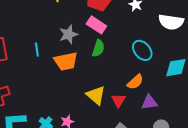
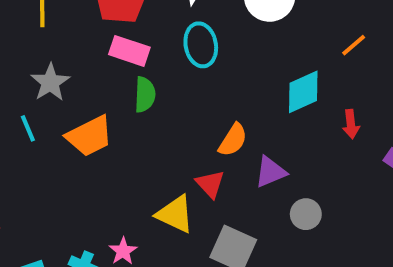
gray star: (68, 34) -> (50, 82), moved
cyan ellipse: (142, 50) -> (201, 45), moved, turned 45
yellow triangle: (96, 95) -> (175, 214), moved

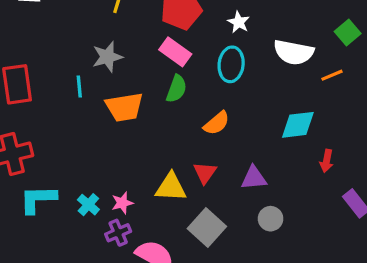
orange line: (354, 45) -> (332, 75), moved
orange semicircle: (233, 140) -> (217, 123), moved
yellow triangle: (175, 214) -> (171, 187), turned -40

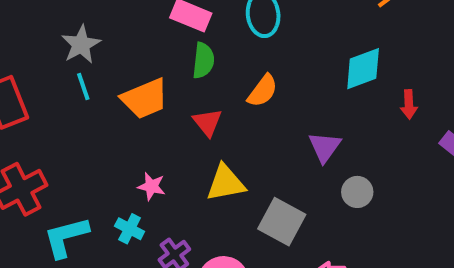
gray star: (107, 57) -> (81, 45), moved
red triangle: (205, 173) -> (207, 122), moved
purple triangle: (254, 178) -> (325, 147), turned -36
pink star: (122, 203) -> (151, 186), moved, turned -30

